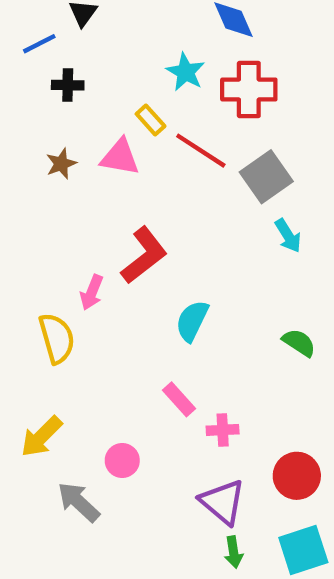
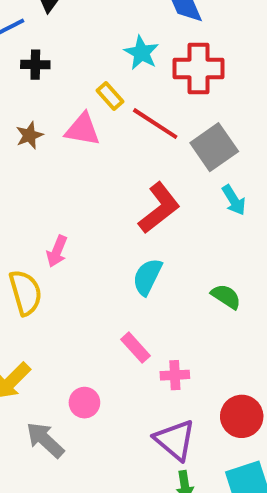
red L-shape: (144, 255) -> (159, 208), moved
green semicircle: (299, 343) -> (226, 296), moved

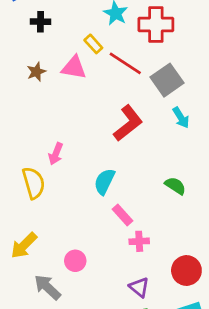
cyan semicircle: (147, 277) -> (104, 182), moved
pink rectangle: (136, 348) -> (123, 215), moved
purple triangle: (175, 440) -> (139, 287), size x0.7

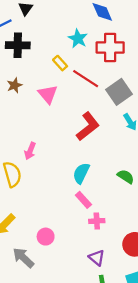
black cross: (40, 22) -> (18, 45), size x1.5
pink triangle: (74, 68) -> (48, 94), moved, turned 40
cyan semicircle: (104, 182) -> (81, 173), moved

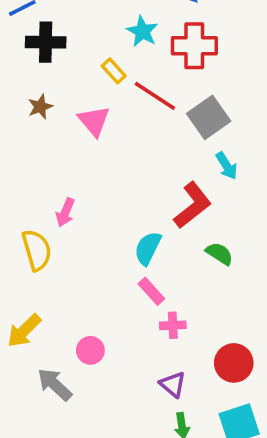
red L-shape: (88, 126) -> (193, 205), moved

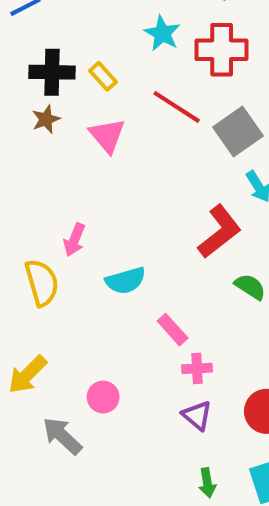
black cross: (46, 42) -> (52, 72), moved
yellow rectangle: (114, 71) -> (103, 76), moved
cyan semicircle: (148, 248) -> (126, 281), moved, turned -132
purple triangle: (173, 384) -> (197, 415), moved

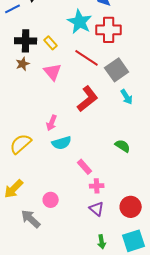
cyan star: (162, 33) -> (80, 22), size x1.4
red L-shape: (220, 232) -> (88, 99), moved
pink arrow: (74, 240) -> (52, 123), moved
yellow semicircle: (42, 283) -> (21, 144), turned -115

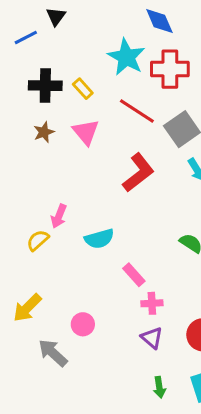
brown star: (23, 64) -> (44, 132), moved
pink arrow: (52, 123) -> (59, 216), moved
yellow semicircle: (21, 144) -> (38, 240), size x0.7

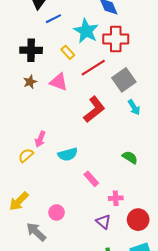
blue line: (26, 38) -> (53, 19), moved
yellow rectangle: (83, 89) -> (68, 52), moved
red line: (137, 111) -> (93, 68), turned -65
pink triangle: (86, 132) -> (59, 82), turned -30
pink cross: (152, 303) -> (116, 198), moved

